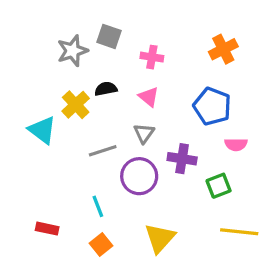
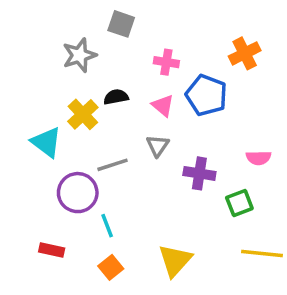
gray square: (109, 36) -> (121, 24), moved
blue pentagon: (212, 106) -> (206, 95), moved
purple circle: (139, 176) -> (78, 193), moved

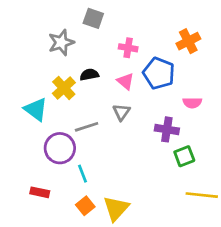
pink semicircle: (259, 158) -> (192, 103), moved
purple cross: (199, 173) -> (167, 129), moved
yellow triangle: (175, 260) -> (116, 208), moved

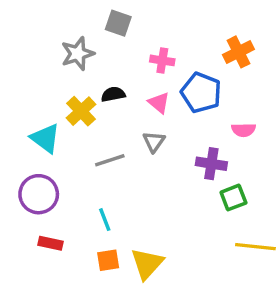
purple circle: (60, 148) -> (39, 194), moved
orange square: (85, 206) -> (108, 260), turned 30

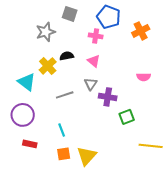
blue pentagon: (201, 93) -> (109, 17), moved
purple cross: (211, 164) -> (108, 97), moved
green square: (233, 198) -> (127, 117), moved

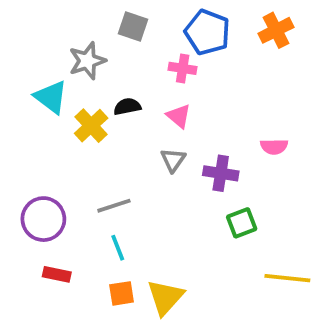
orange cross: (141, 31) -> (276, 30), moved
cyan triangle: (27, 82) -> (51, 97), moved
gray line: (65, 95) -> (114, 206), moved
purple cross: (108, 97) -> (221, 173), moved

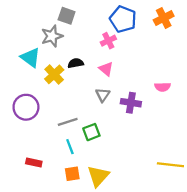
gray square: (133, 27) -> (67, 16), moved
pink cross: (183, 68) -> (108, 41), turned -35
purple circle: (43, 219) -> (26, 107), moved
green square: (242, 223) -> (91, 132), moved

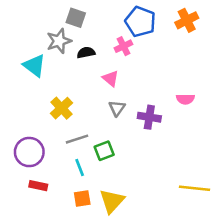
black semicircle: (76, 63) -> (86, 53), moved
pink triangle: (106, 69) -> (111, 78), moved
yellow cross: (54, 74) -> (62, 108), moved
purple circle: (26, 107) -> (29, 152), moved

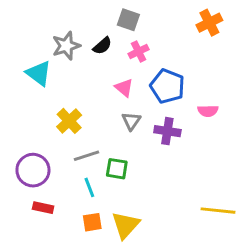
gray square: (76, 18) -> (128, 20), moved
blue pentagon: (140, 22) -> (167, 86), moved
black semicircle: (86, 53) -> (102, 46), moved, turned 150
green square: (104, 151) -> (117, 169), turned 30

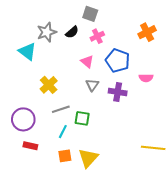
orange cross: (209, 23) -> (147, 32), moved
cyan line: (89, 187) -> (63, 132), turned 48

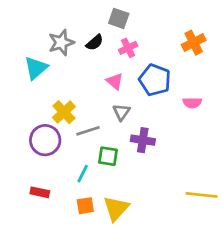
cyan triangle: (27, 51) -> (36, 68), turned 42
purple cross: (118, 92) -> (143, 140), moved
gray line: (61, 109) -> (88, 131), moved
purple circle: (23, 119) -> (45, 140), moved

